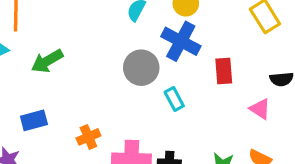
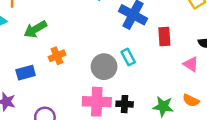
gray circle: (141, 68) -> (104, 67), moved
orange cross: (88, 137) -> (57, 56), moved

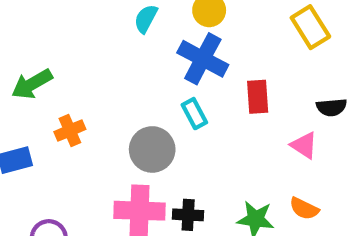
cyan rectangle: (128, 57) -> (194, 114), moved

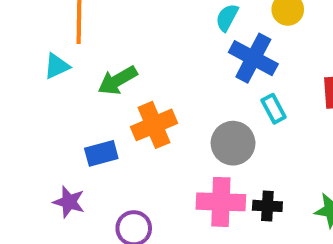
blue cross: (203, 59) -> (253, 58), moved
orange cross: (70, 130) -> (154, 125), size x1.5

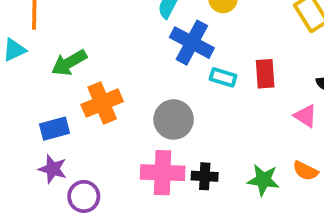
cyan rectangle: (274, 109) -> (223, 77), moved, turned -45
purple star: (69, 202) -> (53, 169), moved

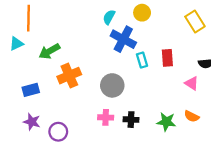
cyan rectangle: (223, 77) -> (142, 60), turned 56
blue rectangle: (54, 129) -> (31, 90), moved
purple star: (53, 169) -> (32, 122), moved
pink cross: (163, 173) -> (106, 117), size x0.6

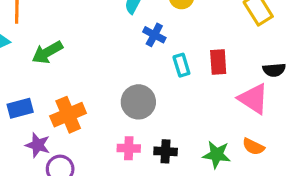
blue cross: (123, 39) -> (154, 35), size x0.6
orange cross: (69, 76) -> (68, 115), moved
pink triangle: (192, 83) -> (253, 99), size x1.5
purple star: (32, 122) -> (38, 145), moved

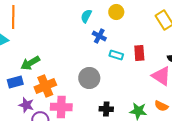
green arrow: (47, 52) -> (30, 63), moved
cyan rectangle: (181, 65) -> (116, 55), turned -56
pink cross: (129, 148) -> (61, 107), moved, size x1.5

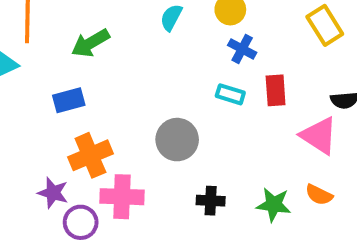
blue cross: (99, 36) -> (242, 49), moved
green arrow: (30, 63) -> (90, 43), moved
blue rectangle: (15, 82) -> (69, 100), moved

